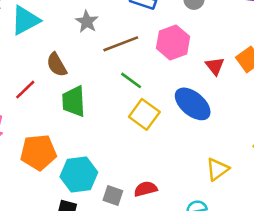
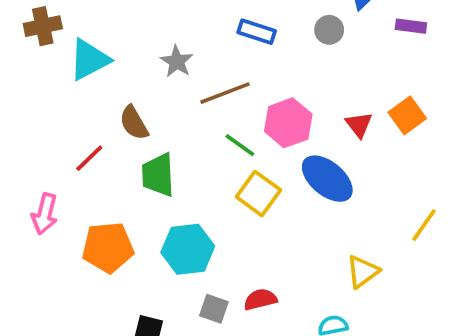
pink hexagon: (173, 42) -> (288, 123), moved
cyan hexagon: (79, 175) -> (188, 249), moved

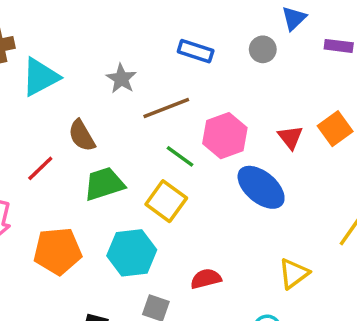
green trapezoid: (158, 175) -> (104, 184), turned 75
yellow square: (258, 193) -> (166, 201), moved
red semicircle: (260, 299) -> (206, 279), moved

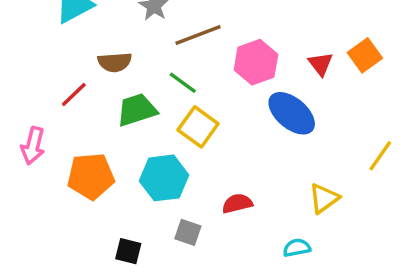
brown semicircle: (82, 136) -> (115, 62), turned -64
green line: (180, 156) -> (183, 83), moved

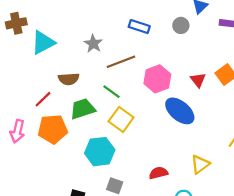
orange pentagon: (91, 176) -> (53, 129), moved
red semicircle: (237, 203) -> (158, 173), moved

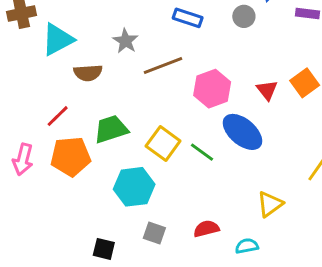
brown semicircle: (69, 79) -> (88, 73), moved
green line: (111, 92) -> (202, 152), moved
red semicircle: (158, 173) -> (206, 229), moved

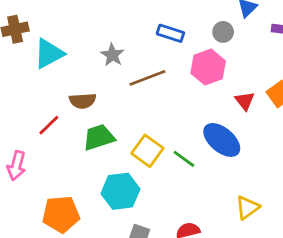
brown semicircle: (88, 73) -> (83, 101), moved
pink hexagon: (212, 89) -> (208, 67), moved
orange pentagon: (71, 156) -> (61, 214), moved

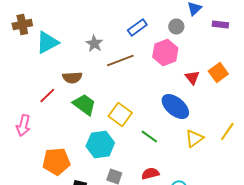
blue rectangle: (170, 33) -> (137, 28), turned -54
green trapezoid: (99, 137) -> (84, 104), turned 55
green line: (184, 159) -> (149, 136), moved
yellow triangle: (247, 207) -> (194, 138), moved

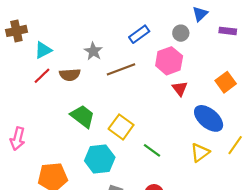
cyan triangle: (47, 42) -> (43, 50), size x0.7
brown semicircle: (72, 78) -> (70, 75), moved
red triangle: (192, 78) -> (180, 89), moved
red line: (47, 96) -> (42, 76), moved
blue ellipse: (175, 106) -> (209, 118), moved

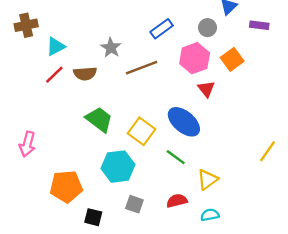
orange square: (226, 82) -> (232, 59), moved
blue ellipse: (209, 118) -> (184, 122), moved
yellow triangle: (200, 153) -> (207, 179), moved

